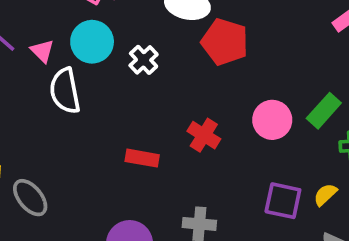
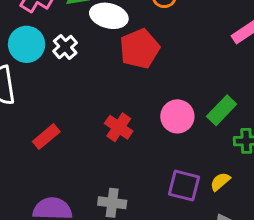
red pentagon: (225, 42) -> (140, 49), turned 30
white cross: (144, 60) -> (65, 47), moved
red rectangle: (142, 158) -> (46, 137), moved, turned -52

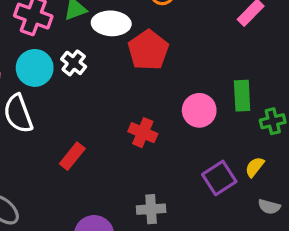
green rectangle: (222, 110) -> (242, 96), turned -36
purple square: (184, 186) -> (219, 178), turned -36

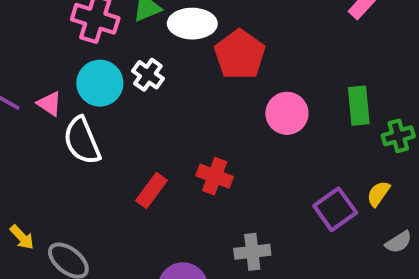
pink circle: (199, 110) -> (287, 113), moved
red cross: (143, 133) -> (215, 176), moved
gray semicircle: (269, 207) -> (399, 242), turned -45

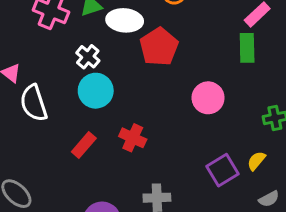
cyan circle: (100, 83) -> (96, 91), moved
green rectangle: (359, 106) -> (247, 48), moved
pink circle: (287, 113) -> (208, 98), moved

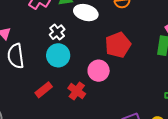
red pentagon: (159, 47) -> (118, 45), moved
pink circle: (208, 98) -> (99, 71), moved

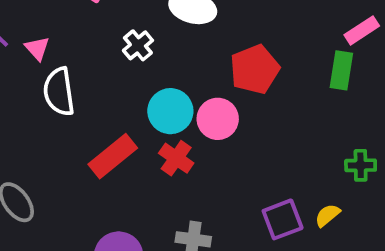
cyan circle: (58, 55) -> (170, 111), moved
red rectangle: (44, 90) -> (113, 156), size x1.4

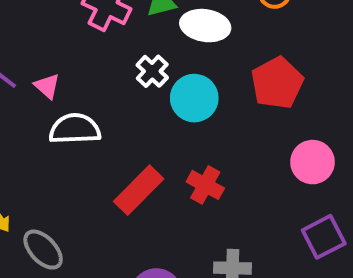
white semicircle: (59, 92) -> (75, 129), turned 102
cyan circle: (170, 111) -> (194, 98), moved
pink circle: (218, 119) -> (313, 162), moved

